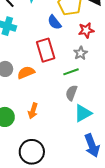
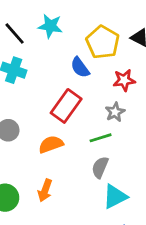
red rectangle: (46, 50) -> (66, 106), turned 50
orange semicircle: (26, 73) -> (51, 144), moved

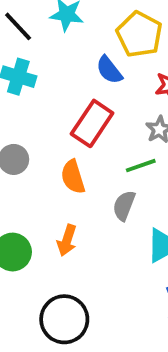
orange semicircle: (51, 144) -> (73, 177), turned -85
gray semicircle: (100, 167) -> (124, 206), moved

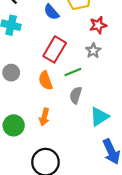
blue semicircle: (109, 70) -> (51, 12), moved
green line: (141, 166) -> (73, 72), moved

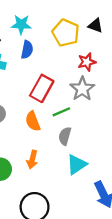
blue semicircle: (51, 12) -> (27, 50), moved, turned -126
gray star: (93, 51) -> (82, 89), size x1.5
cyan triangle: (99, 117) -> (77, 164), moved

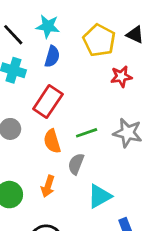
red rectangle: (42, 88) -> (48, 101), moved
gray star: (82, 89) -> (128, 133), moved, turned -30
gray semicircle: (65, 136) -> (76, 164), moved

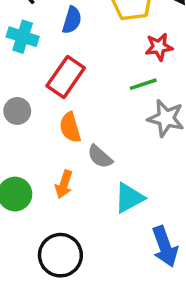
green line: (87, 133) -> (143, 84), moved
gray semicircle: (76, 164) -> (100, 157), turned -70

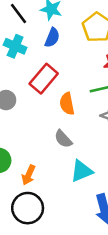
orange semicircle: (70, 127) -> (67, 104), moved
orange arrow: (64, 184) -> (29, 175), moved

